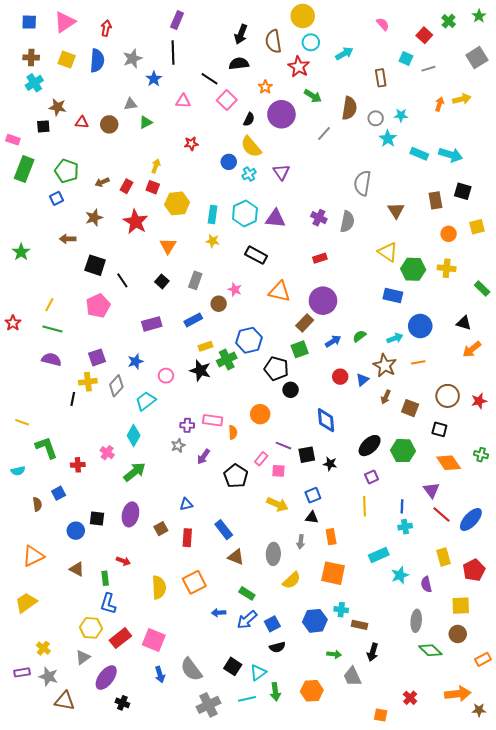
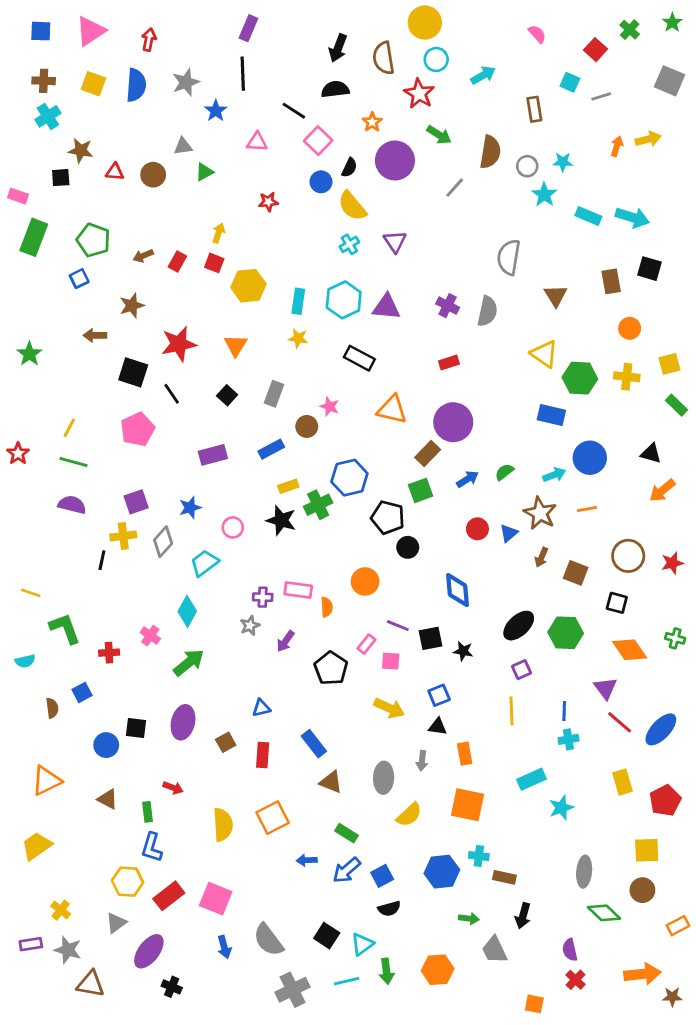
gray square: (477, 58) -> (669, 81), turned -35
blue circle: (229, 162) -> (321, 182), moved
red star: (136, 222) -> (179, 344), moved, turned 30
yellow square: (477, 227) -> (669, 364), moved
purple semicircle: (426, 584) -> (570, 950), moved

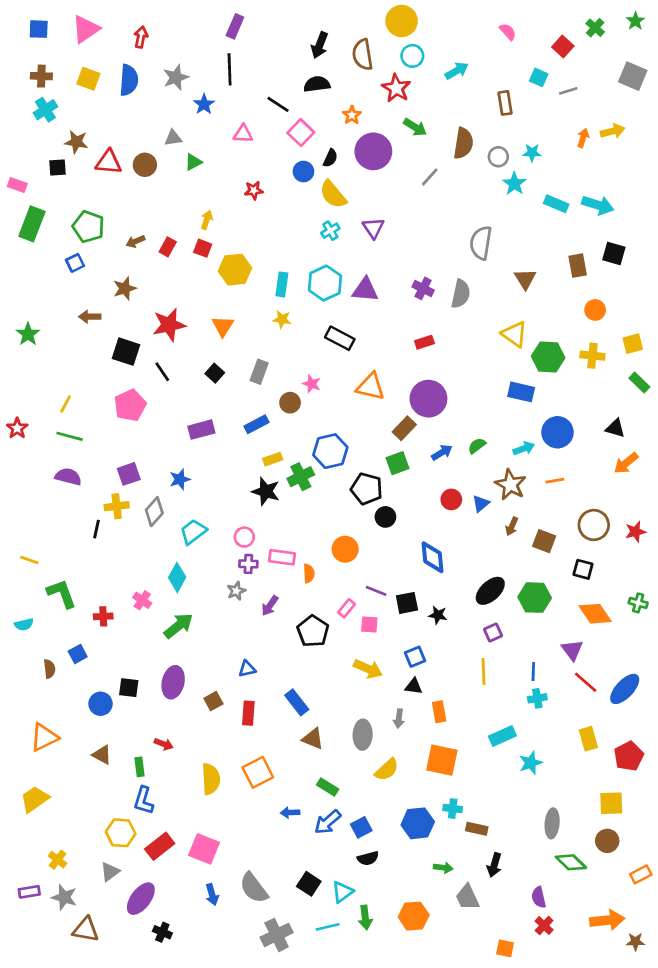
red triangle: (115, 172) -> (109, 162), size x1.5
pink circle: (233, 527) -> (244, 537), moved

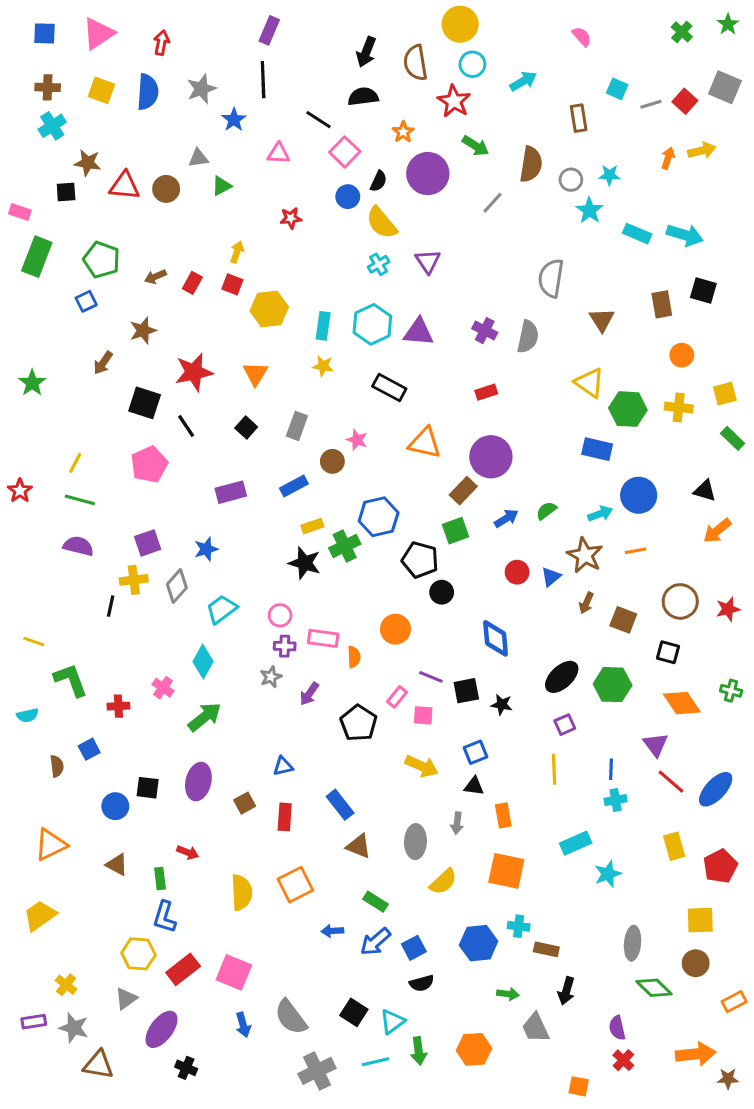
red square: (563, 47) -> (685, 101), moved
brown arrow: (90, 317) -> (103, 363), turned -55

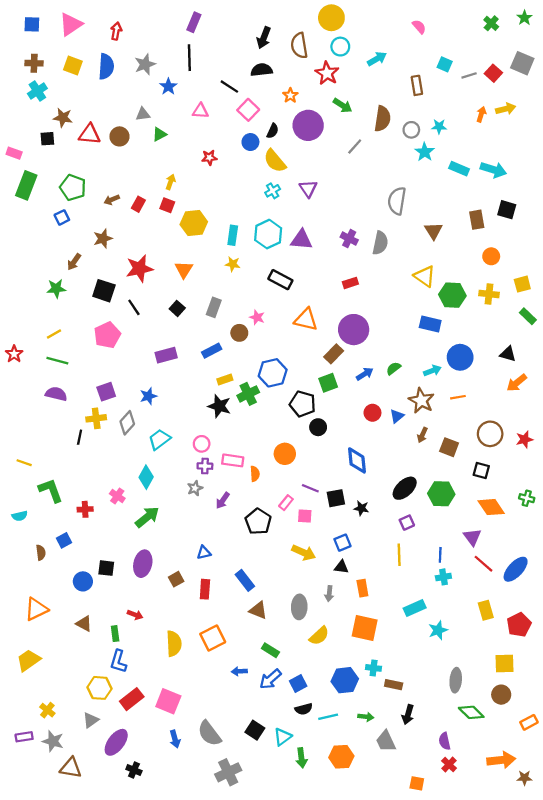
green star: (32, 383) -> (56, 288), moved, turned 30
yellow line: (75, 463) -> (54, 334), turned 32
cyan line: (375, 1062) -> (328, 717), moved

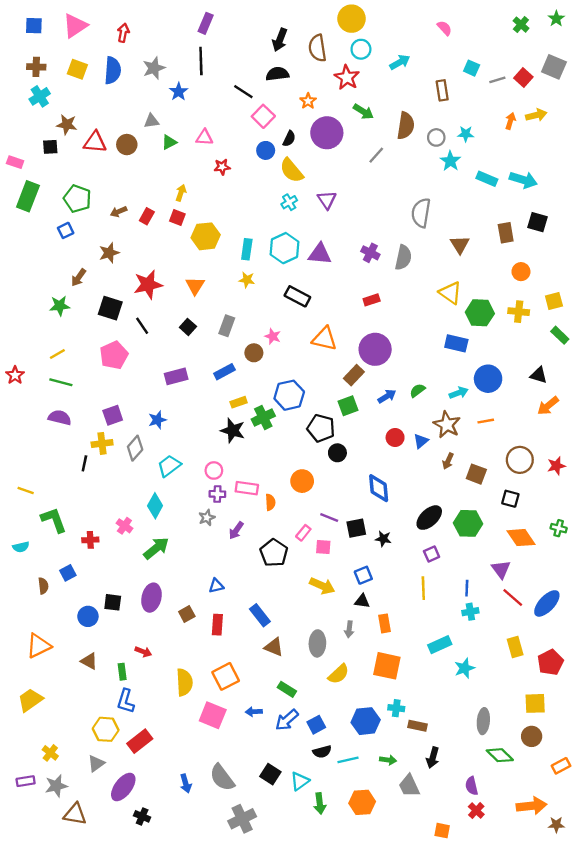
pink triangle: (200, 111) -> (204, 137), moved
pink square: (168, 701) -> (213, 715), moved
gray star: (53, 741) -> (56, 786), turned -30

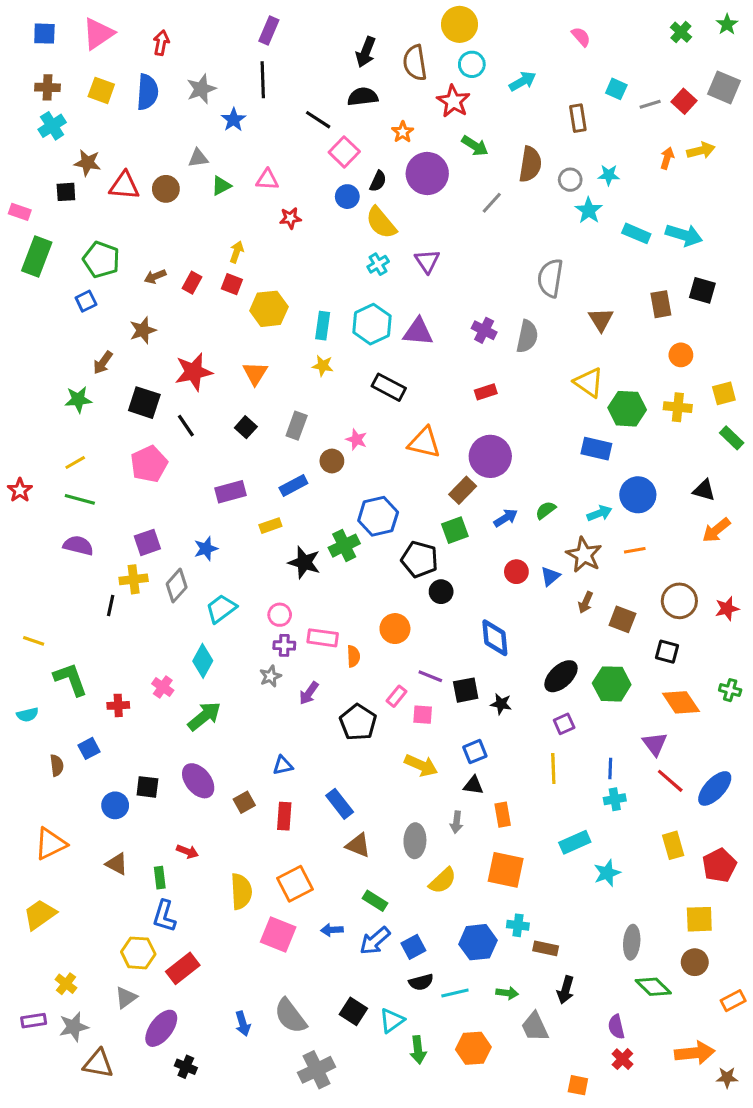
yellow rectangle: (239, 402) -> (270, 526), moved
purple ellipse: (152, 598) -> (198, 781), turned -52

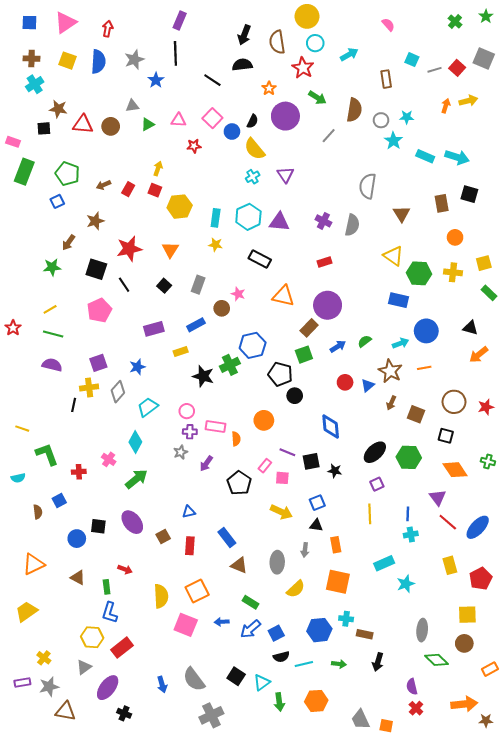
pink square: (344, 152) -> (212, 118), moved
gray trapezoid: (535, 1027) -> (360, 719), moved

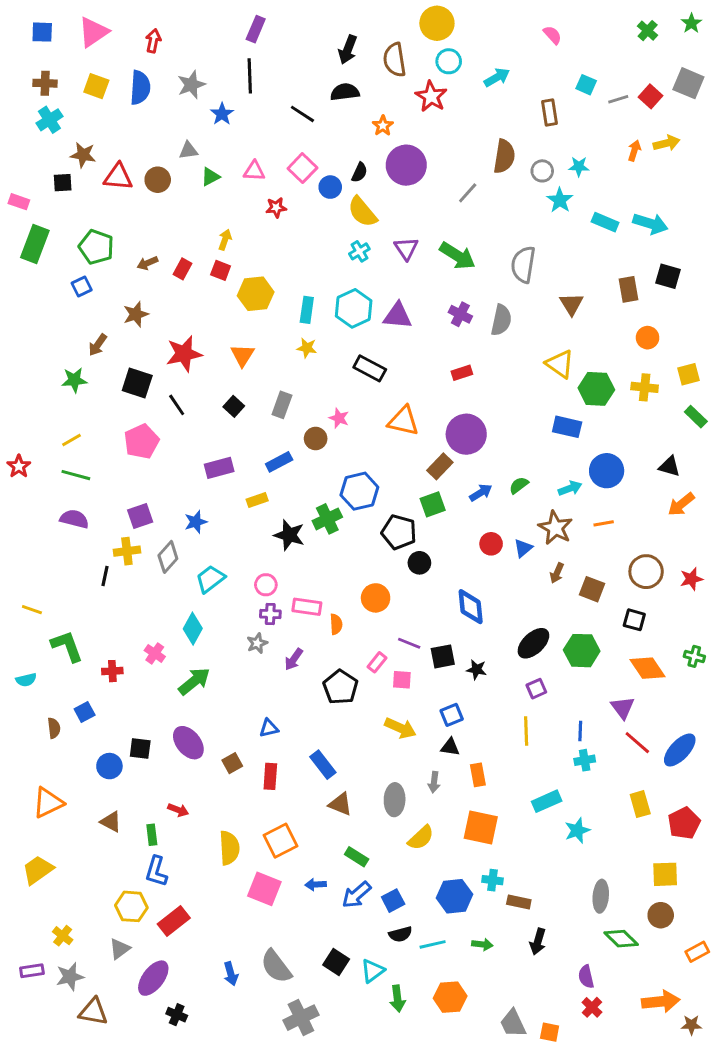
green arrow: (317, 98) -> (457, 256), moved, size x1.4

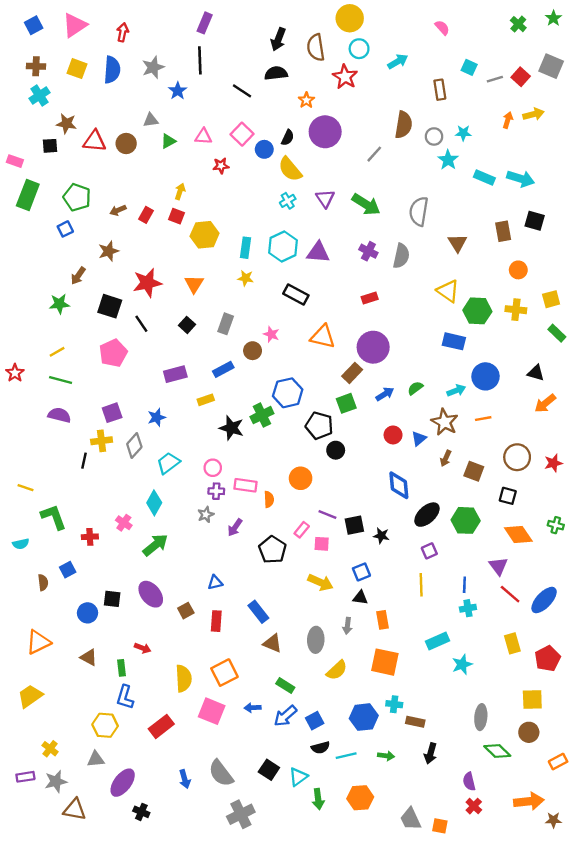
blue square: (42, 32) -> (34, 25), turned -30
blue diamond: (471, 607) -> (399, 485), moved
red rectangle: (174, 921) -> (161, 726), moved
gray triangle: (120, 949) -> (96, 759), turned 30

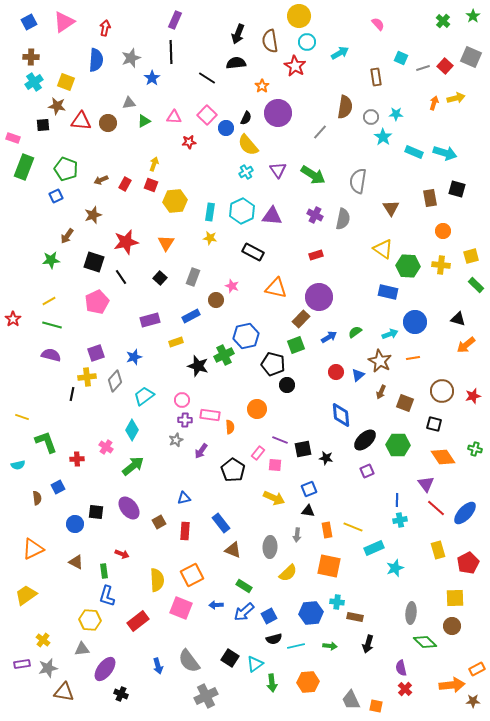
yellow square: (77, 69) -> (66, 82), moved
yellow line: (421, 585) -> (353, 527), moved, turned -66
orange rectangle: (558, 762) -> (477, 669), moved

